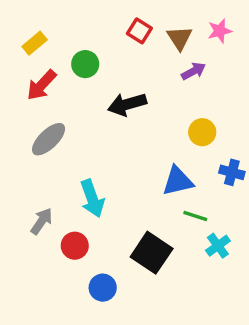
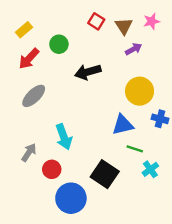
yellow circle: (202, 132) -> (140, 91), size x1.5
blue circle: (103, 288) -> (71, 198), size x1.6

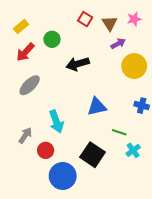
yellow circle: (140, 91) -> (134, 66), moved
blue triangle: (123, 125) -> (97, 107), moved

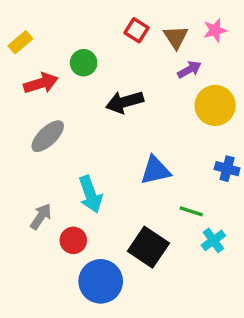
yellow rectangle: (21, 27) -> (20, 42), moved
red arrow: (25, 52) -> (41, 83), turned -150

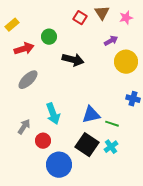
brown triangle: (176, 37) -> (102, 13), moved
black arrow: (125, 102) -> (73, 60), turned -150
blue triangle: (155, 170) -> (91, 115), moved
cyan cross: (213, 240) -> (111, 147), moved

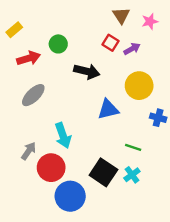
red square: (80, 18) -> (111, 43), moved
yellow circle: (126, 62) -> (139, 86), moved
blue triangle: (91, 115) -> (108, 109), moved
red circle: (43, 141) -> (51, 168), size x1.5

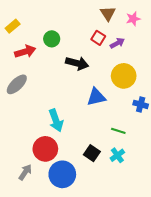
gray ellipse: (33, 95) -> (17, 84), moved
gray arrow: (29, 151) -> (25, 172), moved
black square: (103, 172) -> (92, 153), size x0.7

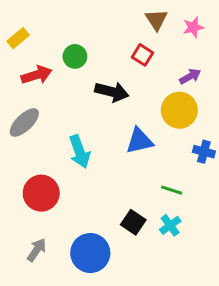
purple arrow: (117, 43) -> (190, 76), moved
cyan arrow: (56, 120) -> (80, 152), moved
red circle: (45, 149) -> (41, 193), moved

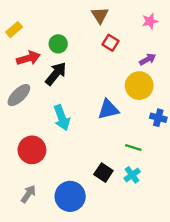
brown triangle: (156, 20) -> (100, 15), moved
black arrow: (112, 92) -> (56, 74), moved, turned -65

